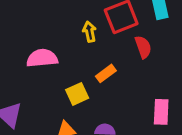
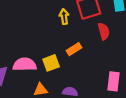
pink semicircle: (42, 58) -> (25, 64), moved

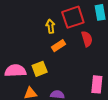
orange rectangle: (74, 49) -> (59, 46), moved

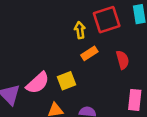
red semicircle: (87, 39) -> (123, 60), moved
pink semicircle: (15, 71) -> (38, 83), turned 140

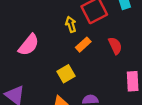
pink semicircle: (38, 83) -> (29, 45), moved

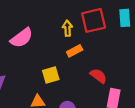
red semicircle: (115, 46) -> (98, 76), moved, turned -42

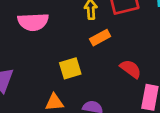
pink semicircle: (22, 38) -> (33, 22), turned 35

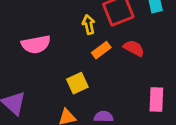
red semicircle: (131, 69) -> (134, 48), moved

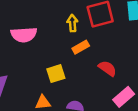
red semicircle: (134, 48) -> (107, 68), moved
pink rectangle: (156, 99) -> (124, 97), turned 40

